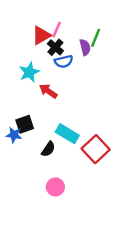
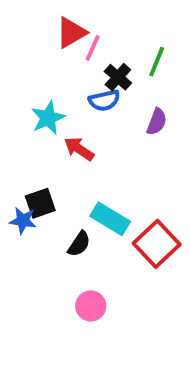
red triangle: (41, 35) -> (71, 33), moved
black cross: (55, 47) -> (118, 77), moved
purple semicircle: (85, 47) -> (157, 122), moved, turned 35

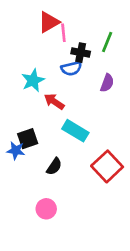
pink line: (93, 48) -> (63, 33), turned -30
black cross: (118, 77) -> (81, 53), turned -30
cyan rectangle: (110, 219) -> (75, 131), moved
pink circle: (91, 306) -> (46, 209), moved

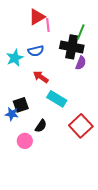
black cross: (81, 53) -> (72, 47), moved, size x1.6
blue semicircle: (71, 68) -> (36, 51), moved
cyan star: (33, 80) -> (15, 58), moved
pink circle: (46, 209) -> (25, 141), moved

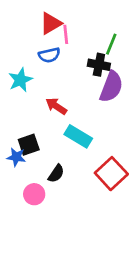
black cross: (72, 47) -> (99, 65), size x0.7
blue semicircle: (36, 51) -> (49, 55), moved
purple semicircle: (81, 63) -> (111, 87), size x1.6

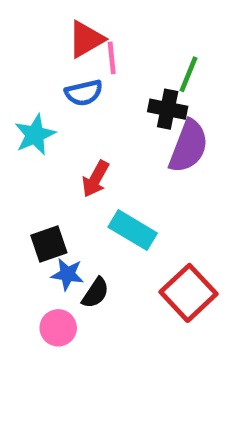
red arrow: (56, 106) -> (95, 179), turned -95
blue star: (16, 157) -> (67, 274), moved

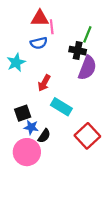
red triangle: (86, 39) -> (40, 18), turned 30
pink circle: (58, 328) -> (27, 152), size x1.6

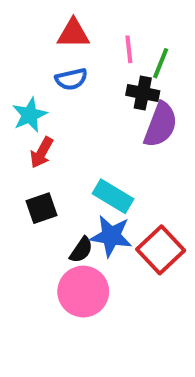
pink line: (52, 27) -> (129, 49), moved
red arrow: (44, 83) -> (42, 153), moved
blue star: (31, 127) -> (111, 236), moved, size x1.5
pink circle: (27, 152) -> (83, 292), moved

